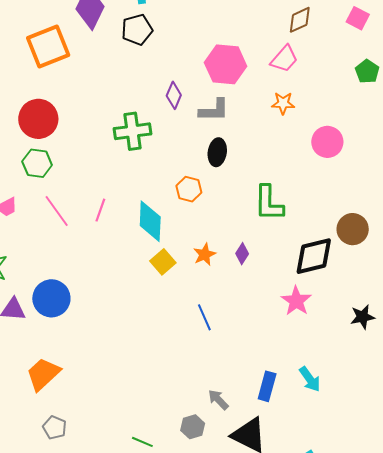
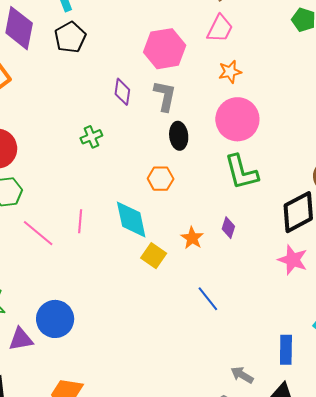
gray L-shape: (214, 110) -> (165, 96), turned -64
green cross: (133, 131) -> (91, 137), size x0.6
pink circle: (327, 142) -> (237, 119), moved, size x1.4

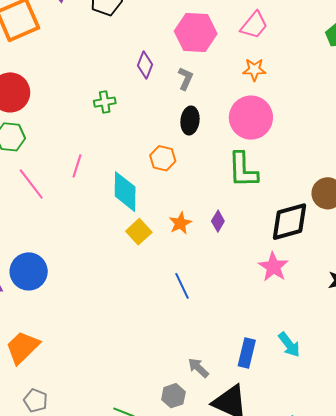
gray L-shape: (165, 96) -> (186, 79), size x0.7
pink line: (80, 221) -> (77, 166), moved

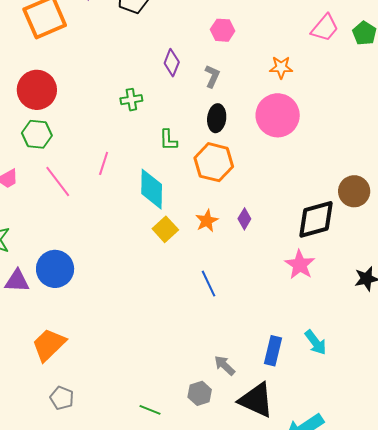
pink trapezoid: (254, 25) -> (325, 28), moved
pink hexagon: (196, 32) -> (223, 30), size x0.6
orange hexagon: (163, 158) -> (214, 162), moved, size x1.5
green L-shape: (243, 170) -> (168, 140), moved, size x0.6

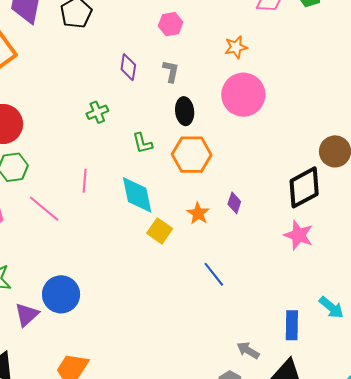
purple triangle: (17, 281) -> (27, 315), turned -32

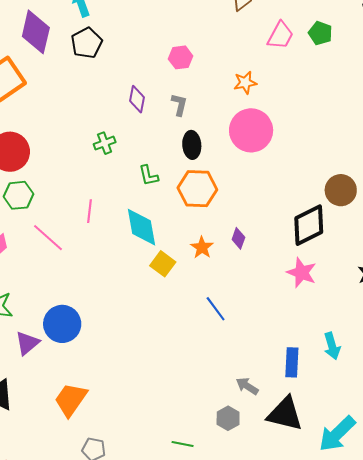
cyan arrow: (331, 307) -> (332, 346), turned 32

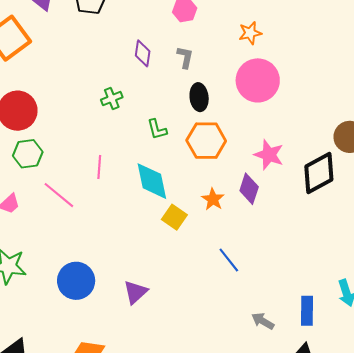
purple diamond: (238, 238) -> (249, 189), size x1.4
pink star: (302, 273) -> (269, 155), moved
purple triangle: (27, 343) -> (135, 292), moved
gray arrow: (247, 386) -> (263, 321), moved

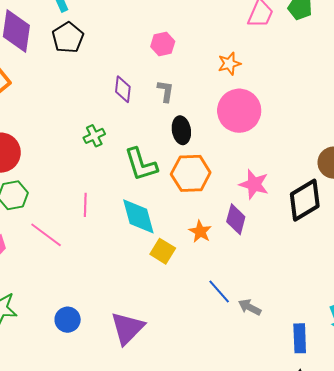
green L-shape: (157, 129) -> (141, 164), size x1.6
blue circle: (76, 281) -> (68, 320), size x0.7
purple triangle: (135, 292) -> (127, 328), size x1.4
gray arrow: (263, 321) -> (250, 307), moved

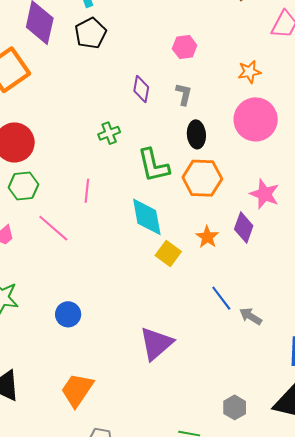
pink line: (85, 205) -> (87, 191), moved
purple triangle: (127, 328) -> (156, 344), moved

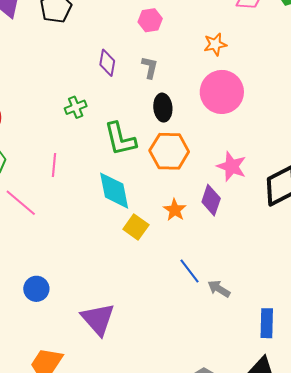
purple triangle: (156, 344) -> (98, 319), moved, turned -30

